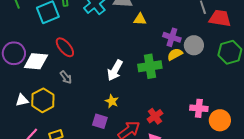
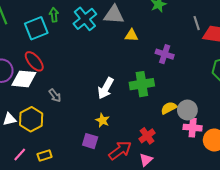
gray circle: (194, 45) -> (187, 110), moved
red ellipse: (65, 47) -> (34, 61), moved
yellow semicircle: (175, 54) -> (169, 108), moved

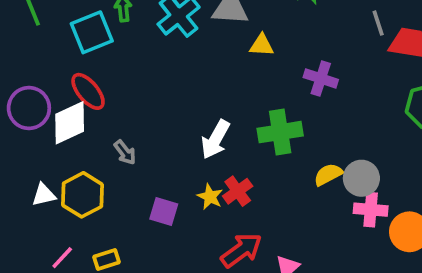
white diamond: (24, 79) -> (70, 123), turned -30
red cross: (147, 136) -> (238, 191), moved
purple square: (90, 141) -> (164, 211), moved

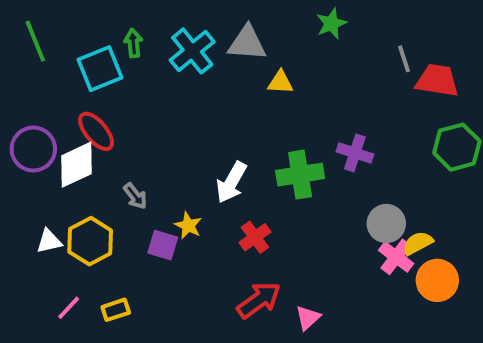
purple cross: (321, 78) -> (355, 153), moved
yellow semicircle: (328, 175) -> (418, 243), moved
yellow star: (210, 197) -> (188, 226), moved
pink cross: (371, 210) -> (396, 257), turned 32
purple square: (164, 211) -> (163, 245), moved

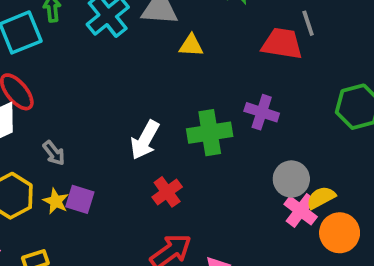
red trapezoid: (437, 80) -> (282, 44), moved
yellow star: (188, 226) -> (56, 201), moved

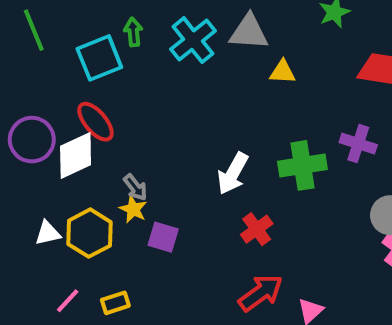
yellow star: (56, 201) -> (133, 209), moved

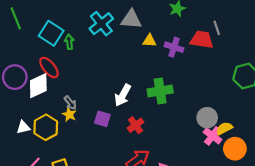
green arrow: (133, 32) -> (69, 42), moved
cyan square: (99, 58) -> (51, 33), turned -35
purple cross: (358, 144) -> (174, 47), moved
purple square: (163, 237) -> (102, 119), moved

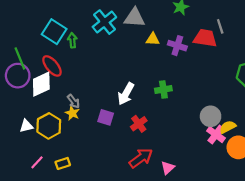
green line: (16, 18) -> (20, 58), moved
green cross: (160, 91) -> (163, 90), size x0.7

